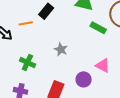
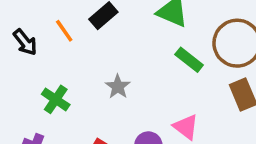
orange line: (26, 23) -> (64, 31), turned 56

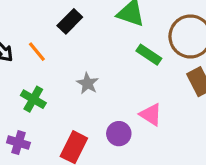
orange line: (64, 31) -> (37, 52), moved

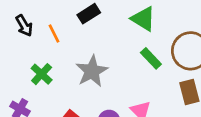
gray star: (88, 83) -> (92, 71), size x1.6

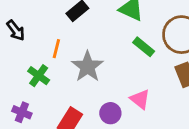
orange line: (54, 33) -> (56, 49), moved, turned 48

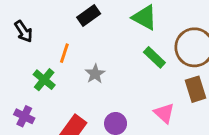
gray star: (87, 67) -> (95, 74), size x0.6
pink triangle: (140, 99) -> (164, 113), moved

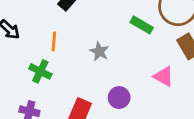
gray star: (95, 74) -> (99, 51), moved

